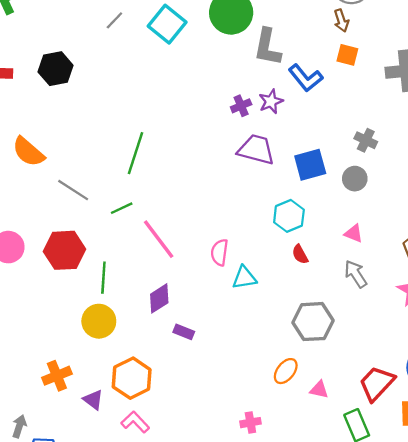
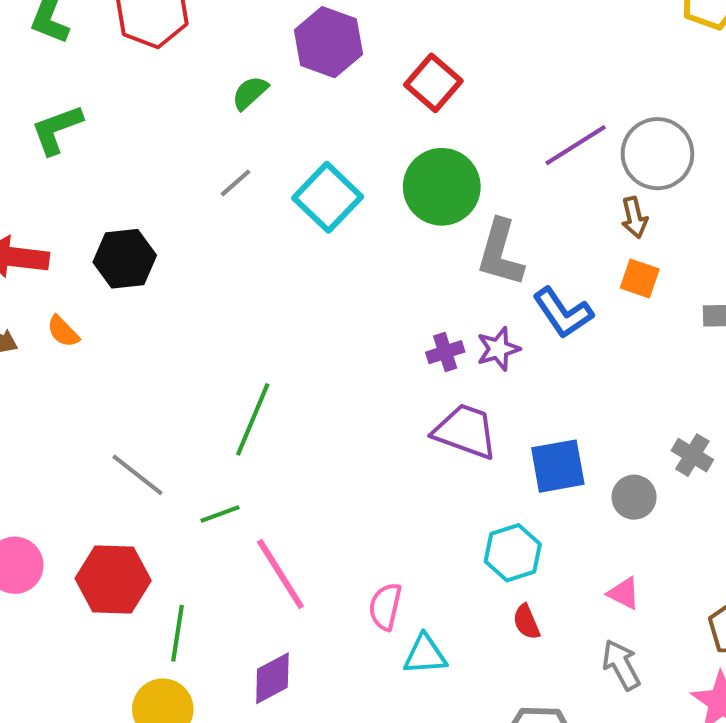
gray cross: (366, 140) -> (692, 455), moved
orange semicircle: (28, 152) -> (63, 331), moved, size x0.6

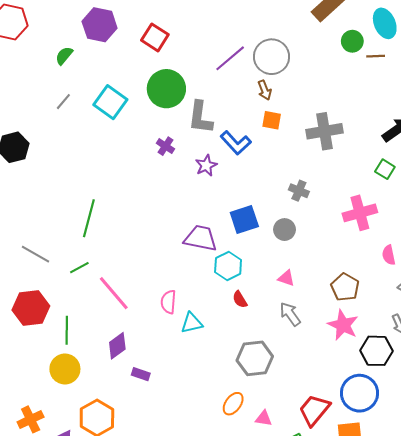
purple cross: (445, 352) -> (165, 146), moved, turned -30
purple trapezoid: (465, 431) -> (201, 238), moved
gray cross: (692, 455) -> (299, 191), moved

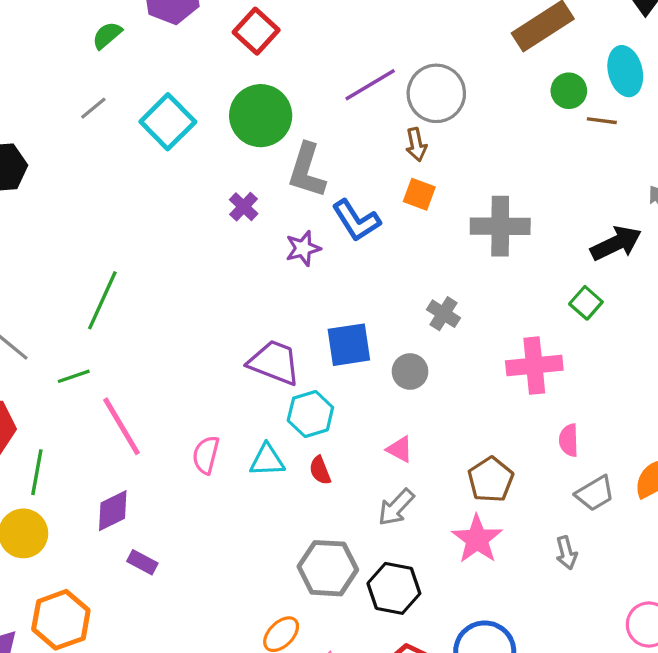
gray arrow: (290, 314) -> (396, 507), turned -110
cyan triangle: (192, 323) -> (267, 460), moved
black hexagon: (376, 351) -> (394, 588), moved

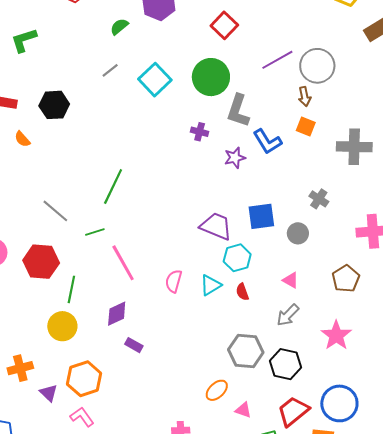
red square: (256, 31) -> (224, 25), moved
purple cross: (244, 207) -> (200, 132), turned -30
cyan triangle: (267, 460) -> (211, 285), turned -30
brown pentagon: (491, 480) -> (346, 279), moved

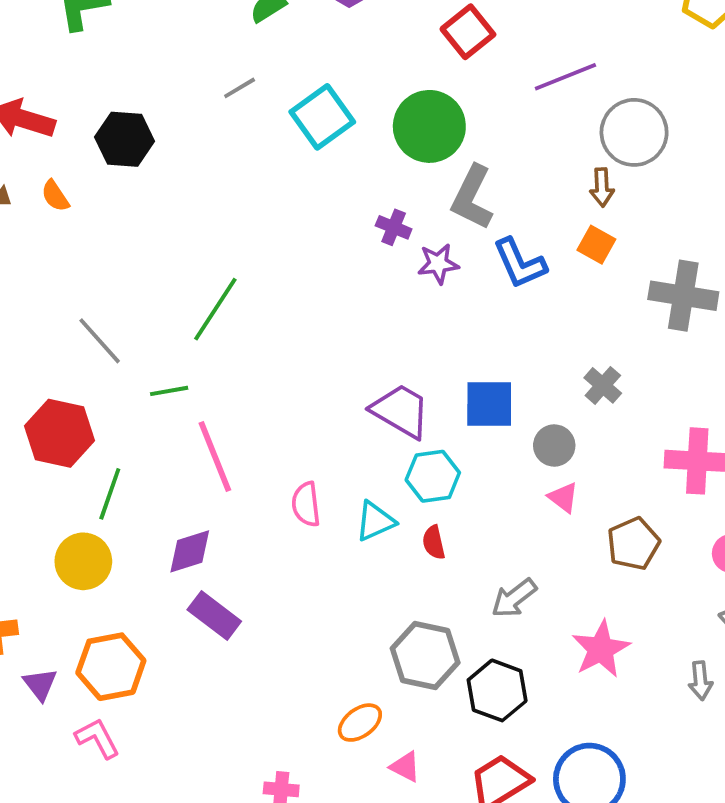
purple line: (277, 60) -> (565, 77), moved
purple star: (235, 158) -> (438, 264), moved
pink triangle: (291, 280) -> (563, 497), moved
pink semicircle: (174, 281) -> (306, 504), turned -30
purple rectangle: (134, 345) -> (214, 616), size x1.5

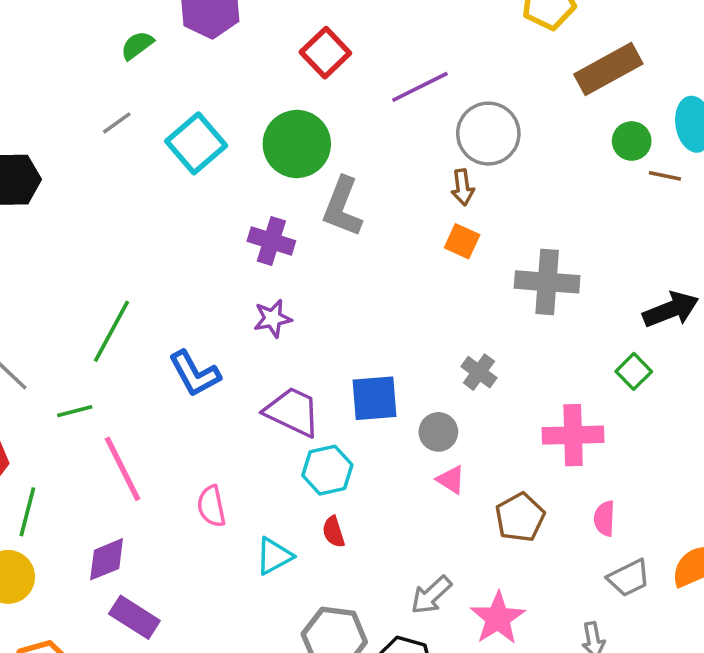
purple cross: (394, 227) -> (271, 241), size x1.4
blue L-shape: (520, 263) -> (195, 374), moved
purple star: (438, 264) -> (273, 318), moved
cyan triangle: (375, 521) -> (274, 556), moved
gray arrow: (514, 598) -> (431, 595), moved

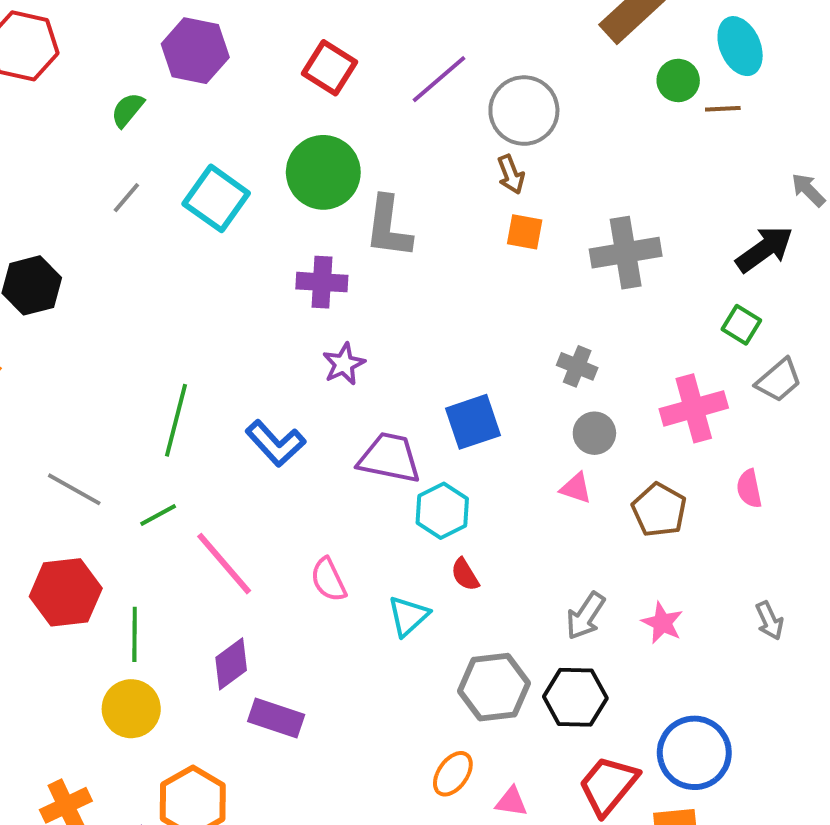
gray circle: (438, 432) -> (594, 433), moved
gray trapezoid: (629, 578) -> (779, 380), moved
pink star: (498, 618) -> (662, 623), size x0.7

